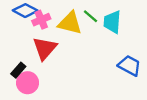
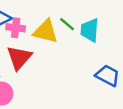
pink cross: (41, 20) -> (16, 28), turned 30

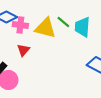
red triangle: (19, 58) -> (23, 50), size x0.6

